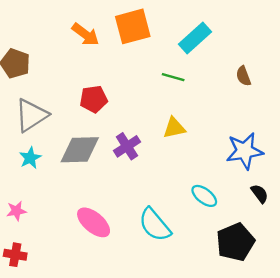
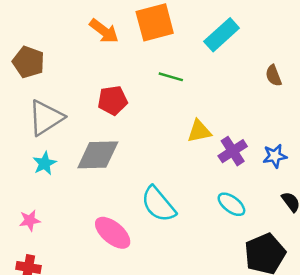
green line: (173, 77) -> (171, 77), moved
purple cross: (127, 146) -> (233, 151), moved
blue star: (245, 151) -> (275, 156), size x0.6
cyan semicircle: (155, 225) -> (158, 204), moved

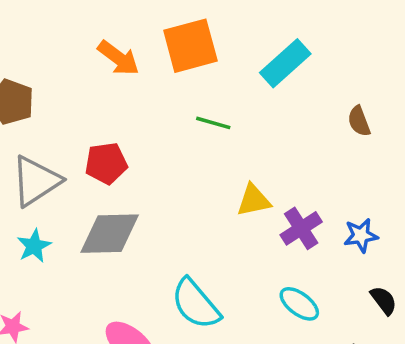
red pentagon: (113, 100) -> (106, 163), moved

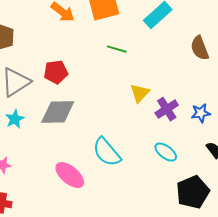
brown semicircle: (359, 121) -> (200, 48), size x1.4
yellow triangle: (254, 200) -> (140, 93), turned -35

